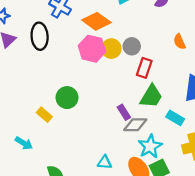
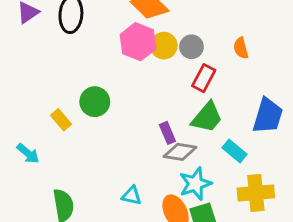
orange semicircle: (179, 42) -> (241, 48), moved

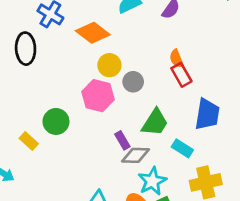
pink hexagon: (138, 42) -> (98, 96), moved
gray circle: (191, 47) -> (133, 82), moved
red rectangle: (204, 78) -> (181, 75), moved, turned -50

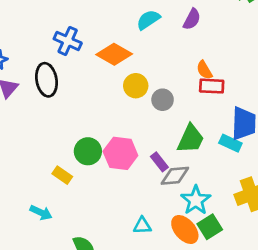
red rectangle: (181, 75) -> (212, 86), turned -50
pink hexagon: (98, 96) -> (120, 153), moved
cyan rectangle: (182, 148) -> (230, 143), moved

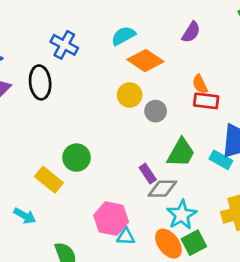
cyan semicircle: (148, 20) -> (123, 36), moved
orange diamond: (114, 54) -> (145, 61), moved
pink hexagon: (120, 153) -> (111, 219), moved
yellow rectangle: (62, 175) -> (49, 180), size x1.4

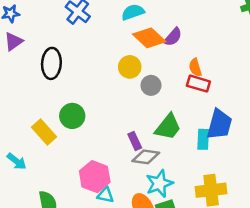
purple semicircle: (191, 32) -> (173, 37), moved
black ellipse: (40, 82) -> (51, 63), moved
cyan rectangle: (221, 160) -> (203, 139), turned 54

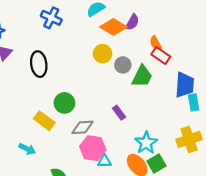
red rectangle: (198, 84) -> (161, 56), turned 30
green trapezoid: (168, 127) -> (142, 76), moved
cyan rectangle: (203, 139) -> (194, 102), moved
gray diamond: (146, 157) -> (82, 127), moved

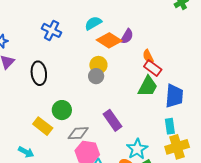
gray circle: (123, 65) -> (96, 76), moved
green trapezoid: (142, 76) -> (148, 86), moved
cyan rectangle: (194, 102) -> (170, 126), moved
purple rectangle: (119, 113) -> (112, 120), size x1.5

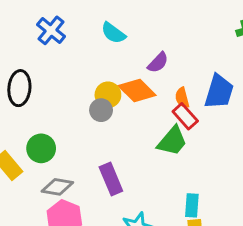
cyan semicircle: (93, 23) -> (113, 33), turned -126
orange diamond: (109, 40) -> (137, 91), moved
blue trapezoid: (174, 96) -> (219, 92), moved

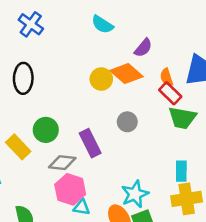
blue cross: (51, 30) -> (31, 24), moved
gray circle: (101, 110) -> (127, 122), moved
green trapezoid: (172, 141) -> (182, 118), moved, turned 64
purple rectangle: (111, 179) -> (90, 143), moved

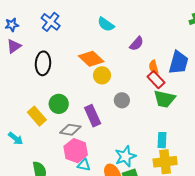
orange diamond: (127, 74) -> (91, 59), moved
yellow circle: (101, 79) -> (102, 75), moved

